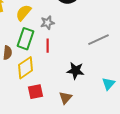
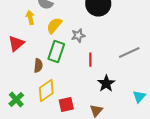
red line: (48, 46) -> (90, 60), moved
yellow diamond: (26, 68) -> (46, 90), moved
black star: (76, 71) -> (106, 84), turned 30

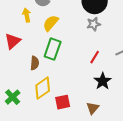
gray star: (78, 36) -> (94, 24), moved
red line: (90, 60) -> (95, 57), moved, turned 32

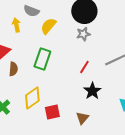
yellow semicircle: (51, 23) -> (48, 26), moved
brown semicircle: (35, 63) -> (13, 69), moved

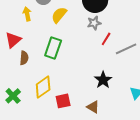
red line: (84, 67) -> (106, 39), moved
brown triangle: (82, 118) -> (93, 107), turned -40

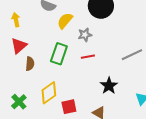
yellow arrow: (27, 14) -> (16, 20), moved
gray star: (94, 23) -> (85, 35), moved
red line: (106, 39) -> (88, 57), moved, turned 48

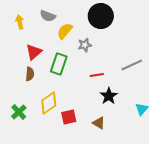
yellow arrow: (16, 20) -> (20, 22), moved
red triangle: (19, 46) -> (34, 52), moved
red line: (88, 57) -> (97, 75), moved

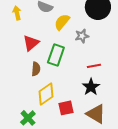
brown semicircle: (30, 74) -> (36, 69), moved
black star: (109, 96) -> (91, 87), moved
green cross: (19, 112) -> (28, 118), moved
brown triangle: (99, 123) -> (96, 114), size x1.5

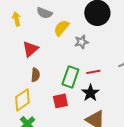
green rectangle: (56, 55) -> (70, 77), moved
yellow diamond: (46, 94) -> (22, 100), moved
red square: (66, 108) -> (60, 101), moved

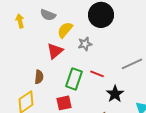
red triangle: (30, 49) -> (55, 51), moved
red line: (93, 72) -> (97, 74), turned 32
black star: (90, 93) -> (115, 94), moved

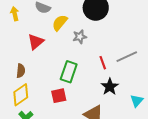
red triangle: (55, 51) -> (36, 42), moved
red line: (97, 74) -> (103, 63), moved, turned 48
brown semicircle: (39, 77) -> (21, 71), moved

